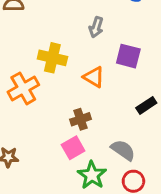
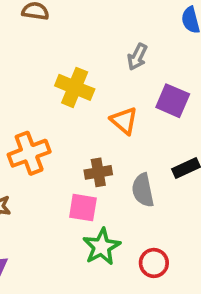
orange cross: (23, 88) -> (29, 153), moved
pink square: (73, 148) -> (83, 208), turned 30
gray semicircle: (123, 150) -> (143, 190), moved, turned -145

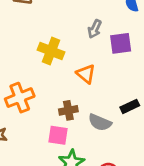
purple square: (173, 101) -> (121, 43), moved, turned -30
gray semicircle: (143, 190) -> (100, 122), turned -55

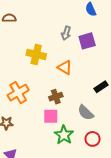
gray semicircle: (100, 122) -> (86, 113), moved, turned 30

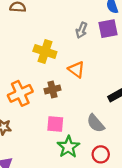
purple square: (87, 41) -> (108, 29), moved
brown cross: (56, 97) -> (52, 89), moved

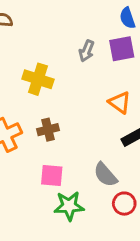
orange triangle: (76, 69) -> (120, 102), moved
green star: (68, 147) -> (69, 206), turned 30
red circle: (101, 154) -> (124, 204), moved

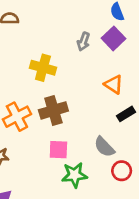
purple square: (122, 49) -> (113, 38), turned -30
brown cross: (48, 130) -> (53, 110), size x1.5

